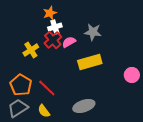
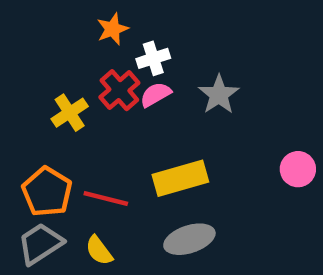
white cross: (55, 27) -> (153, 58), moved
gray star: (93, 32) -> (219, 95), moved, turned 30
yellow rectangle: (90, 62) -> (180, 178), moved
red line: (47, 88) -> (106, 199), turned -30

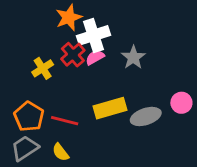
orange star: (113, 29) -> (69, 18), size x1.4
white cross: (153, 58) -> (93, 35), size x1.6
gray ellipse: (189, 239) -> (146, 116), moved

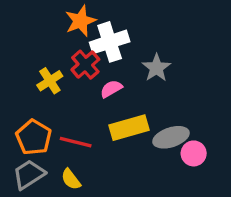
pink semicircle: (95, 57) -> (111, 89), moved
pink circle: (181, 103) -> (194, 153), moved

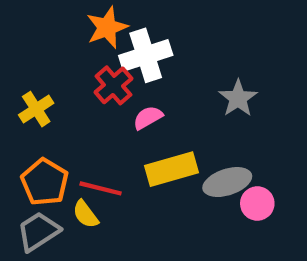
gray star: (156, 68) -> (238, 98), moved
yellow cross: (50, 81) -> (36, 109), moved
yellow semicircle: (71, 179) -> (86, 214), moved

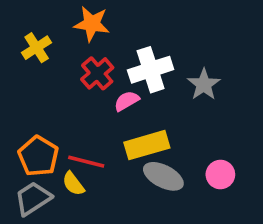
orange star: (107, 27) -> (92, 24), turned 30
white cross: (146, 55) -> (151, 70), moved
yellow cross: (36, 109) -> (37, 48), moved
gray ellipse: (227, 182) -> (163, 176), moved, turned 45

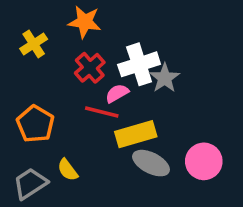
gray star: (204, 84) -> (165, 78), moved
orange pentagon: (38, 156) -> (35, 124), moved
red line: (86, 162) -> (102, 112), moved
pink circle: (220, 175) -> (204, 161), size x1.4

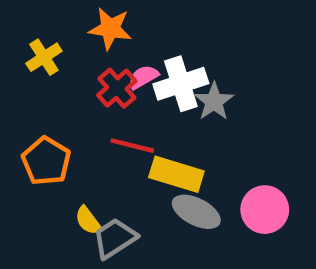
pink semicircle: (117, 93) -> (143, 77), moved
yellow rectangle: (136, 134) -> (176, 174), turned 33
gray trapezoid: (30, 183) -> (115, 238), moved

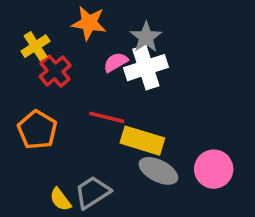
red cross: (117, 88) -> (55, 71), moved
gray star: (214, 101) -> (146, 37), moved
yellow semicircle: (88, 221) -> (60, 199), moved

